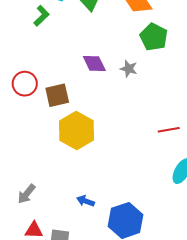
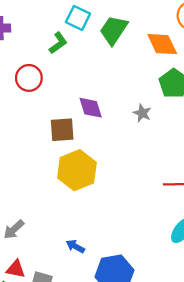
purple diamond: (94, 63) -> (91, 108), moved
red circle: (25, 84) -> (29, 78), moved

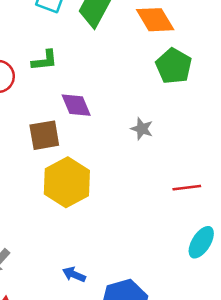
green L-shape: (58, 43) -> (45, 60), moved, turned 35
gray star: (142, 113) -> (142, 129), moved

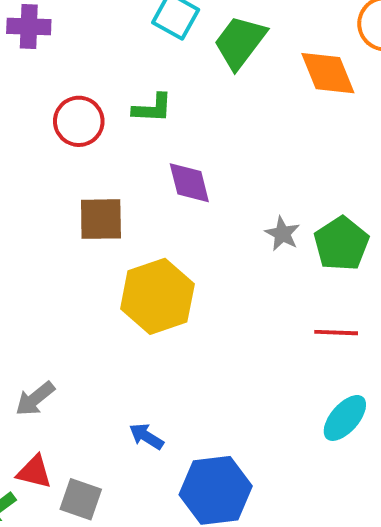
green pentagon: (174, 66) -> (341, 244), moved
brown square: (44, 135) -> (101, 219), moved

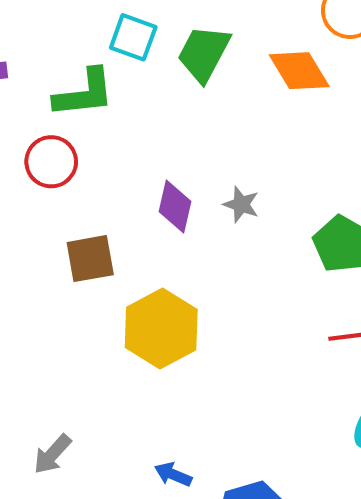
green L-shape: (152, 108) -> (84, 93), moved, size x1.5
purple diamond: (189, 183) -> (175, 206), turned 36
gray star: (282, 234) -> (241, 204), moved

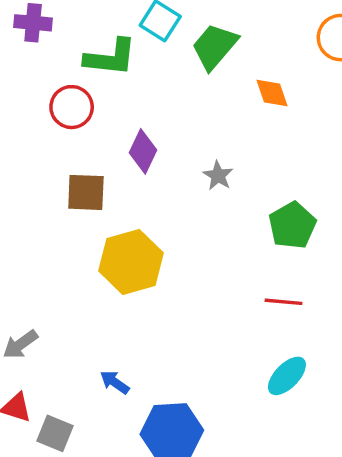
orange diamond: (299, 71) -> (272, 93), moved, size x0.7
purple diamond: (175, 206) -> (143, 151), moved

